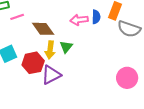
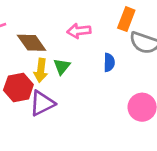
blue semicircle: (96, 17) -> (109, 62), moved

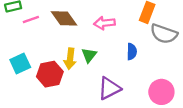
brown diamond: (32, 43) -> (64, 18), moved
purple triangle: (42, 103) -> (109, 88), moved

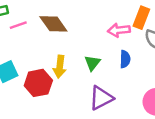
pink arrow: (104, 23) -> (119, 30), moved
green triangle: (89, 55) -> (92, 63), moved

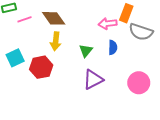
yellow arrow: (60, 67) -> (56, 41), moved

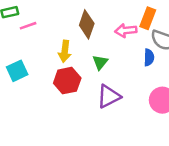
brown diamond: (54, 18) -> (87, 24), moved, turned 55
blue semicircle: (113, 47) -> (149, 57), moved
red hexagon: (41, 67) -> (67, 81), moved

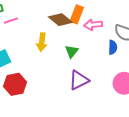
orange rectangle: (148, 18) -> (77, 14), moved
brown diamond: (87, 24) -> (60, 20), turned -70
red hexagon: (67, 81) -> (15, 84), moved

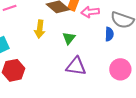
purple triangle: (79, 80) -> (76, 66), turned 35

